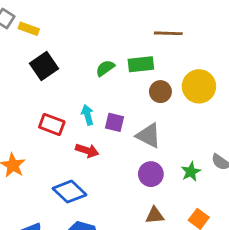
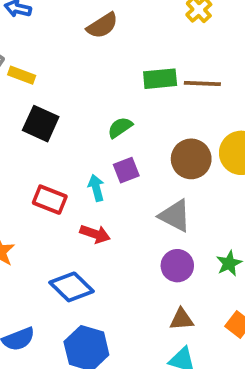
green rectangle: (141, 64) -> (160, 79), moved
black square: (44, 66) -> (41, 124), turned -32
brown circle: (160, 92) -> (191, 159), size x1.4
purple square: (114, 122) -> (126, 170), moved, turned -36

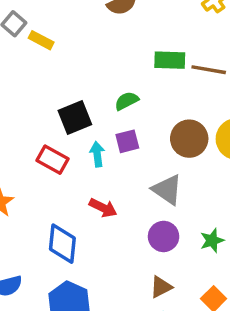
black square: (41, 124) -> (75, 117), moved, turned 36
red arrow: (95, 234) -> (103, 208), moved
blue diamond: (71, 287) -> (62, 244), turned 45
brown triangle: (181, 319) -> (161, 287), turned -30

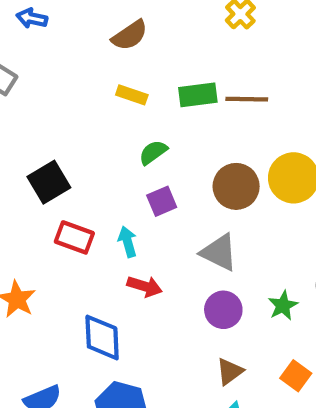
yellow rectangle: (41, 40) -> (132, 95), moved
black square: (75, 117) -> (49, 182), moved
cyan arrow: (97, 154) -> (128, 242), moved

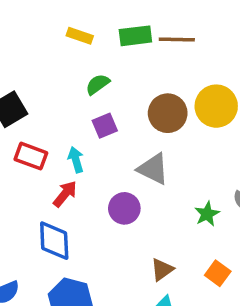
red arrow: (145, 286) -> (65, 194), moved, turned -68
purple circle: (223, 310) -> (124, 208), moved

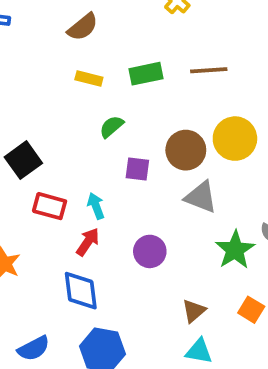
brown line: (177, 39) -> (209, 70), moved
purple square: (105, 126) -> (137, 169), moved, turned 35
gray triangle: (153, 169) -> (201, 197), moved
green star: (207, 214) -> (235, 250), size x1.5

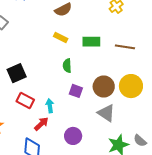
green semicircle: (112, 127) -> (67, 66), turned -64

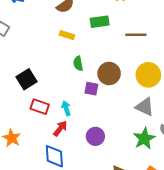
green rectangle: (91, 42) -> (100, 22), moved
brown circle: (104, 87) -> (109, 73), moved
gray triangle: (106, 113) -> (145, 107), moved

